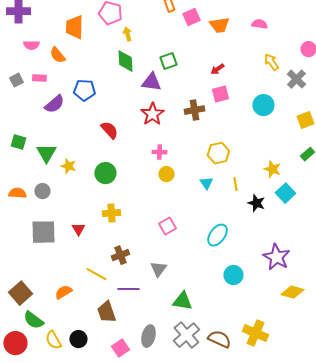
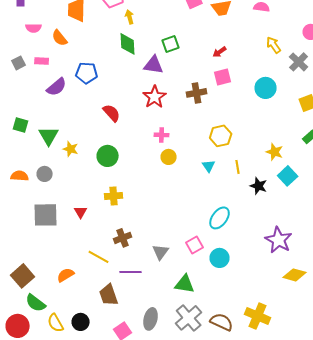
pink square: (167, 226) -> (195, 245), moved
cyan circle: (233, 275) -> (220, 258), moved

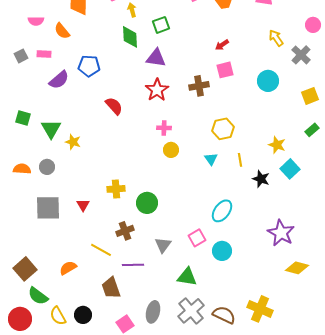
green square: (171, 44) -> (161, 25), moved
green circle: (108, 156) -> (147, 203), moved

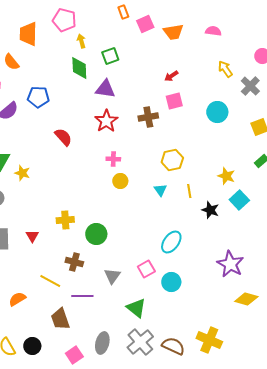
brown cross: (125, 231) -> (74, 262), turned 36
green triangle: (187, 277) -> (136, 308), turned 30

